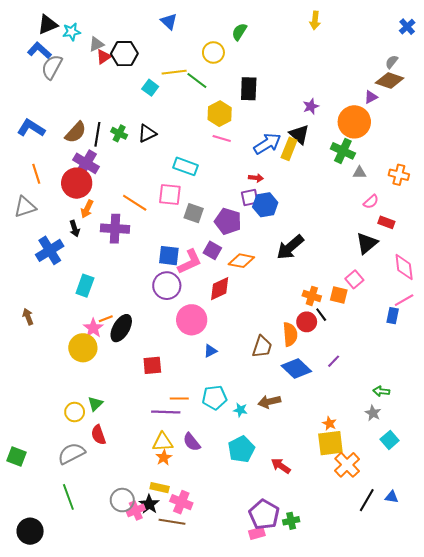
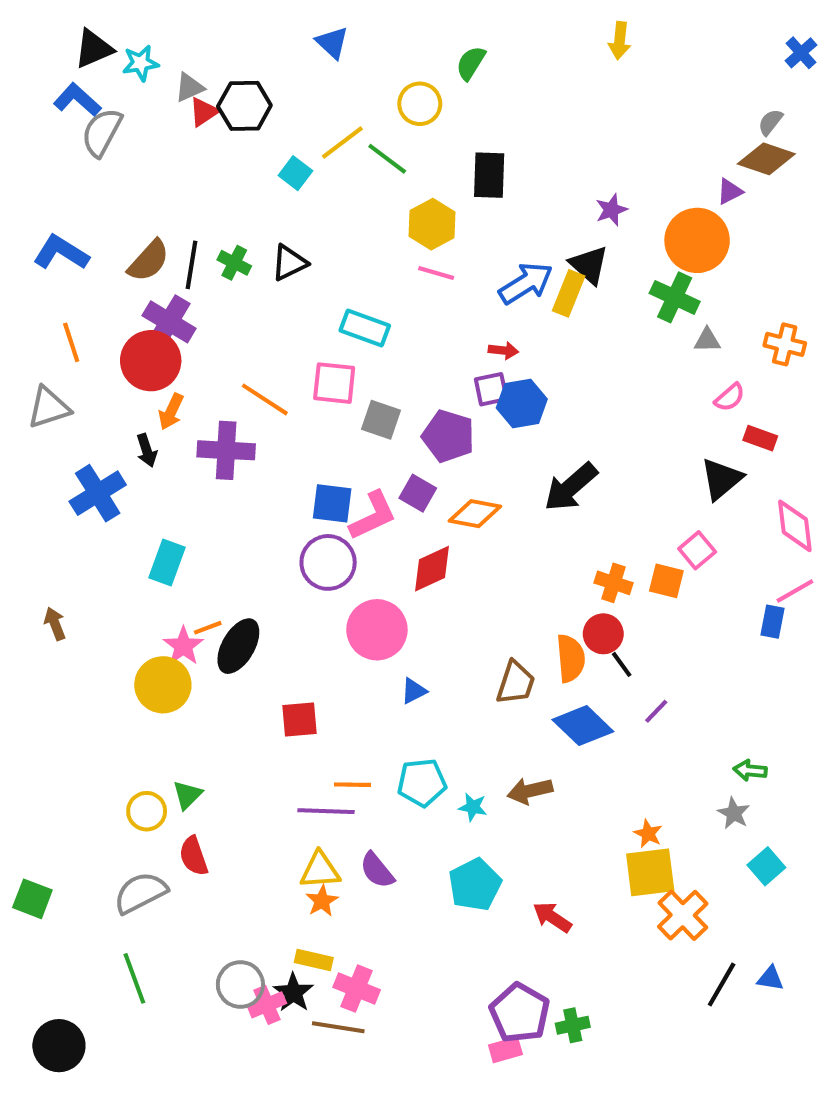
yellow line: (174, 72) -> (342, 143), turned -30
black line: (321, 315) -> (622, 664), moved

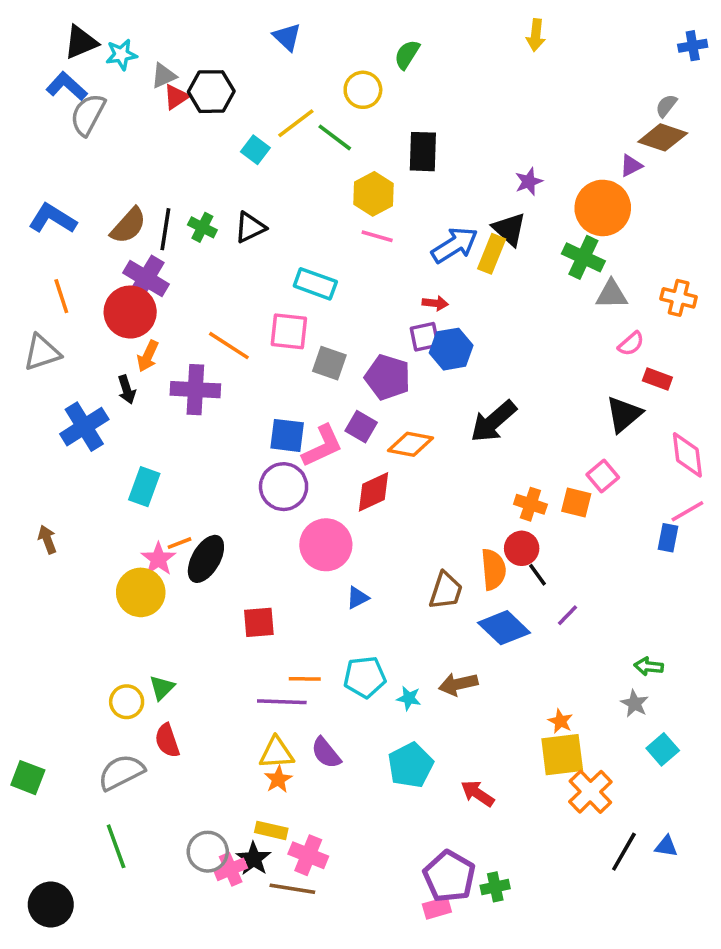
blue cross: (801, 53) -> (693, 46), turned 32
gray triangle: (707, 340) -> (612, 294), size x1.4

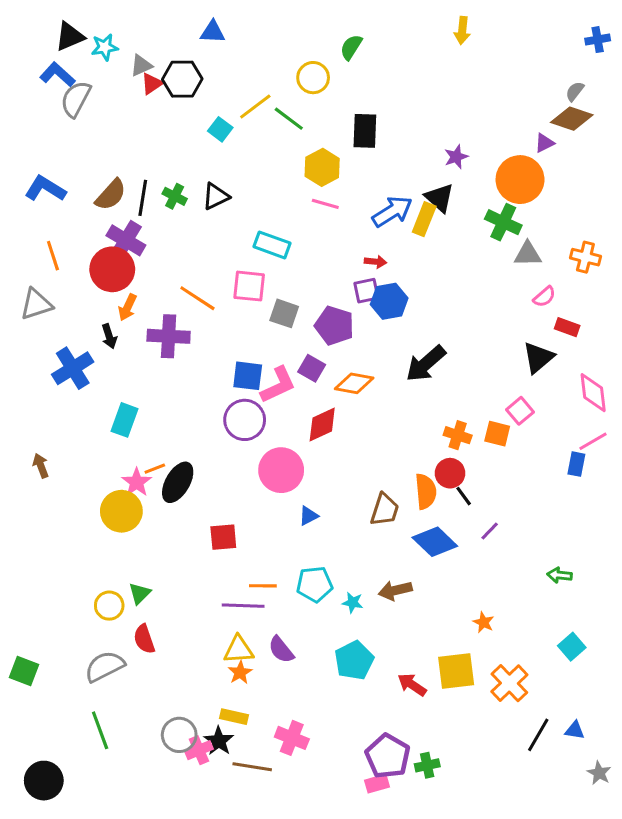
blue triangle: (287, 37) -> (213, 32), moved, turned -40
gray star: (634, 704) -> (599, 773), moved
yellow square: (562, 755) -> (456, 671), moved
pink cross: (308, 855) -> (292, 738), moved

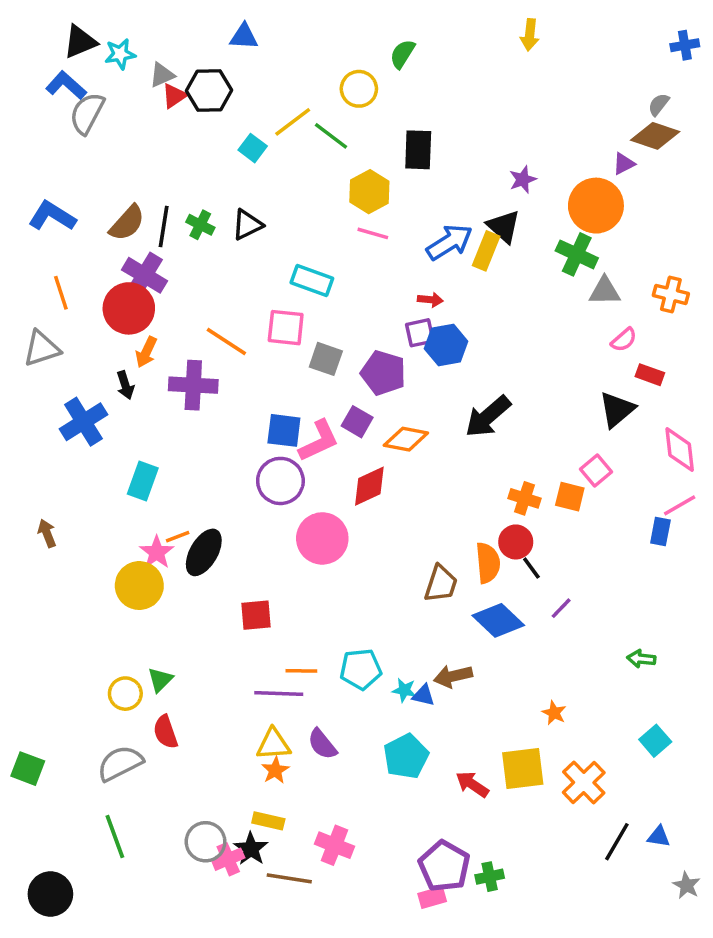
blue triangle: (309, 516) -> (423, 695), moved, turned 40

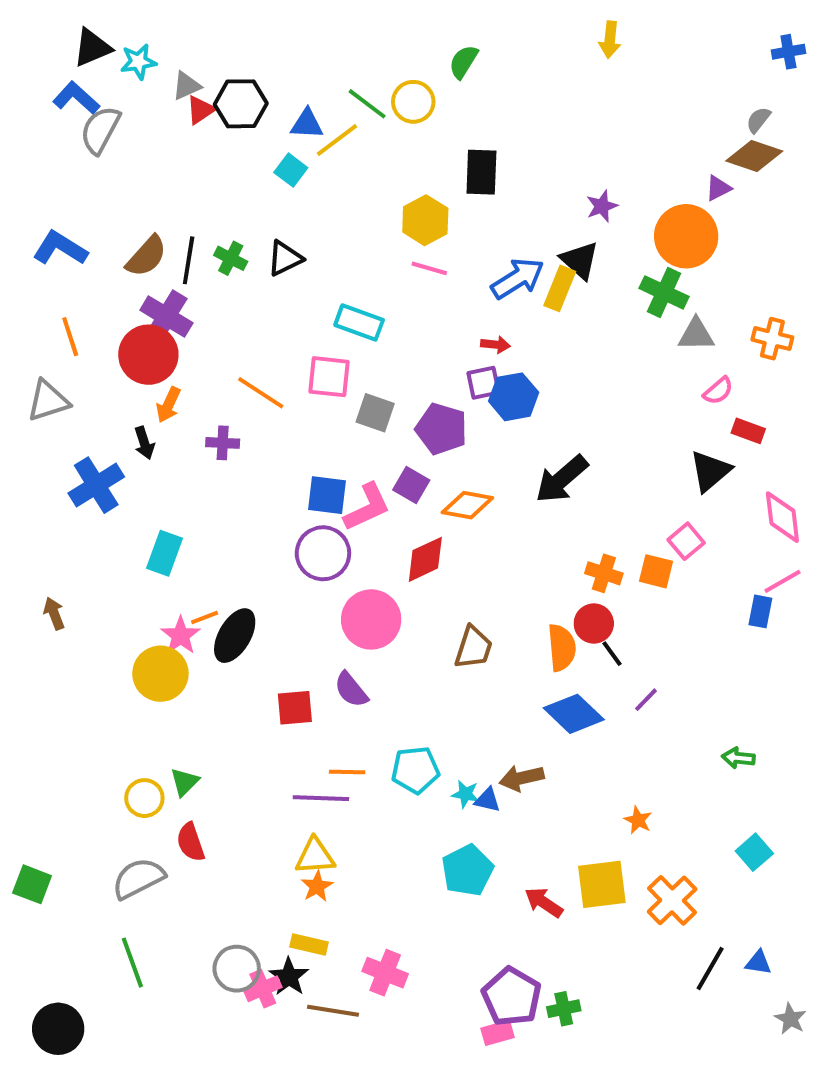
blue triangle: (244, 37) -> (307, 124), moved
green line: (331, 136) -> (367, 104), moved
purple cross: (193, 385) -> (223, 443), size x0.6
brown trapezoid: (441, 584) -> (473, 648), moved
purple semicircle: (322, 744) -> (351, 690), moved

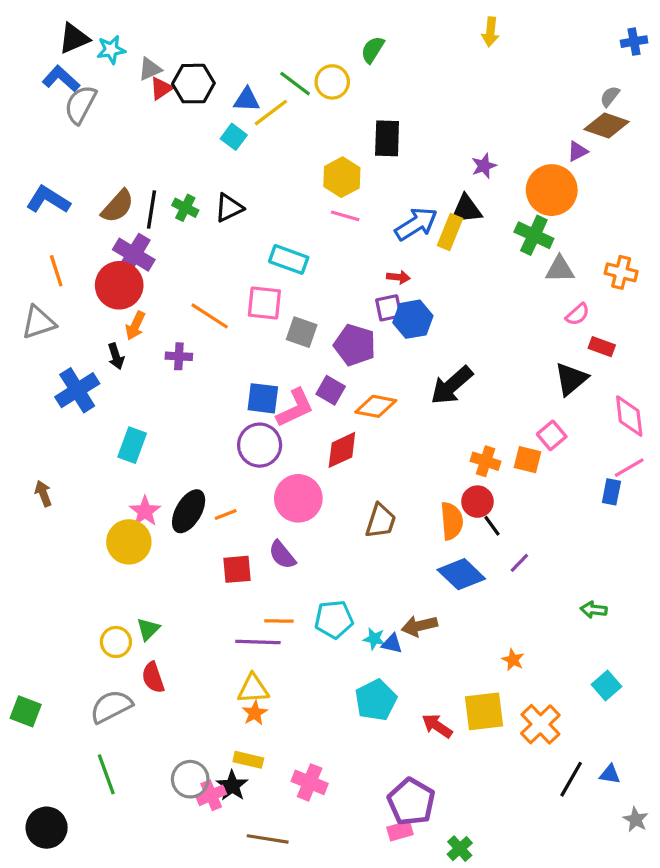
black triangle: (580, 260) -> (466, 209), turned -48
orange line: (205, 617) -> (226, 514), moved
green cross: (564, 1009) -> (460, 849), moved, turned -30
brown line: (333, 1011) -> (268, 839), moved

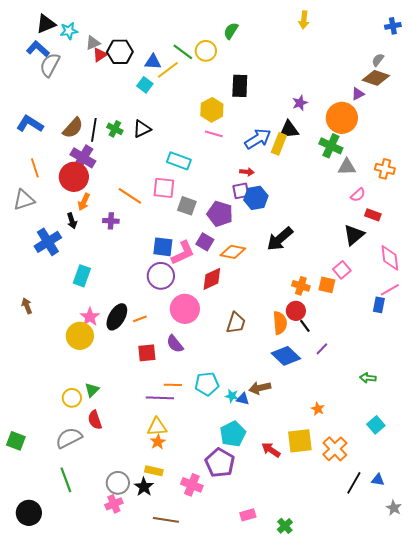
pink cross: (211, 795) -> (114, 504), moved
purple pentagon: (411, 802) -> (220, 463), moved

